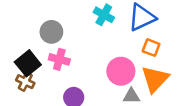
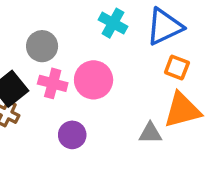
pink circle: (121, 71) -> (94, 80), moved
orange triangle: (155, 79) -> (182, 110), turned 32

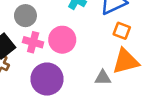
purple circle: (72, 135) -> (47, 79), size x1.6

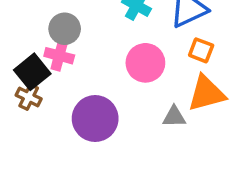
pink circle: (62, 40) -> (145, 63), moved
pink cross: (33, 42) -> (59, 56), moved

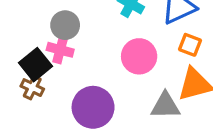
gray triangle: (174, 117) -> (165, 106), size x1.4

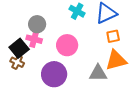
orange square: (190, 45) -> (113, 36), turned -32
pink circle: (139, 56) -> (67, 45), moved

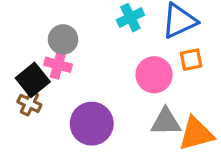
cyan cross: (77, 11) -> (130, 18), turned 35
pink circle: (67, 45) -> (154, 75), moved
orange triangle: (116, 60) -> (196, 134), moved

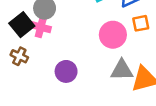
black square: (33, 80) -> (22, 25), moved
purple circle: (92, 124) -> (66, 71), size x0.7

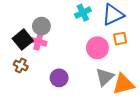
gray triangle: (122, 70) -> (105, 77), turned -42

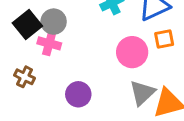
black square: (23, 40) -> (27, 24), moved

